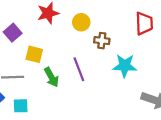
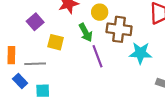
brown cross: (102, 41) -> (119, 29), size x1.6
green arrow: (51, 77) -> (86, 33), moved

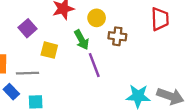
brown cross: (119, 29) -> (117, 36), size x0.7
cyan star: (141, 53) -> (138, 96), moved

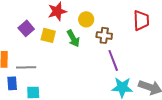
yellow square: (49, 50) -> (48, 35), moved
purple line: (94, 65) -> (113, 60), moved
blue rectangle: (11, 92) -> (12, 83), turned 40

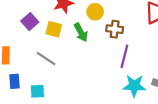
purple line: (113, 60) -> (124, 56), turned 35
gray line: (26, 67) -> (46, 59), moved, turned 36

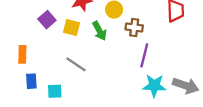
gray line: (46, 59) -> (76, 64), moved

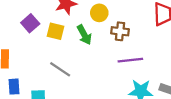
purple line: (144, 55) -> (130, 60), turned 70

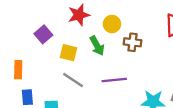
yellow square: (55, 31) -> (69, 53), moved
purple line: (130, 60) -> (114, 80), moved

